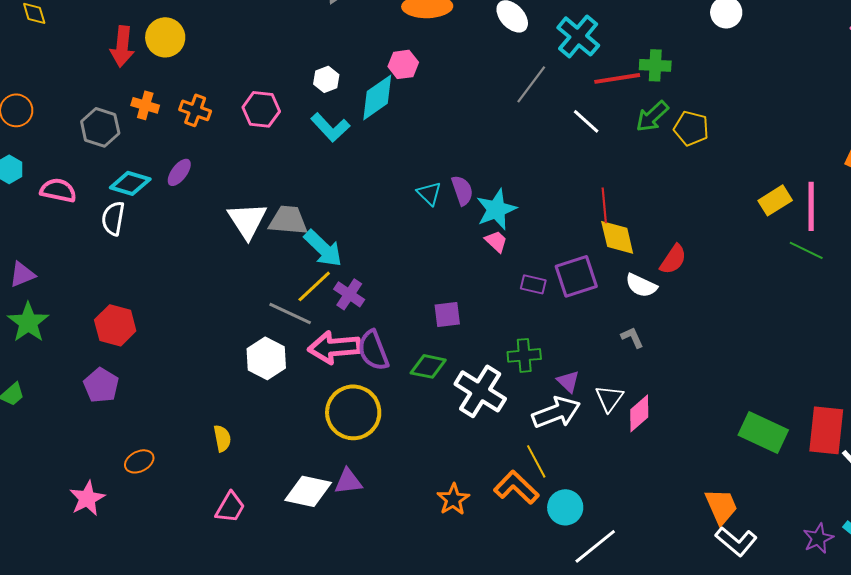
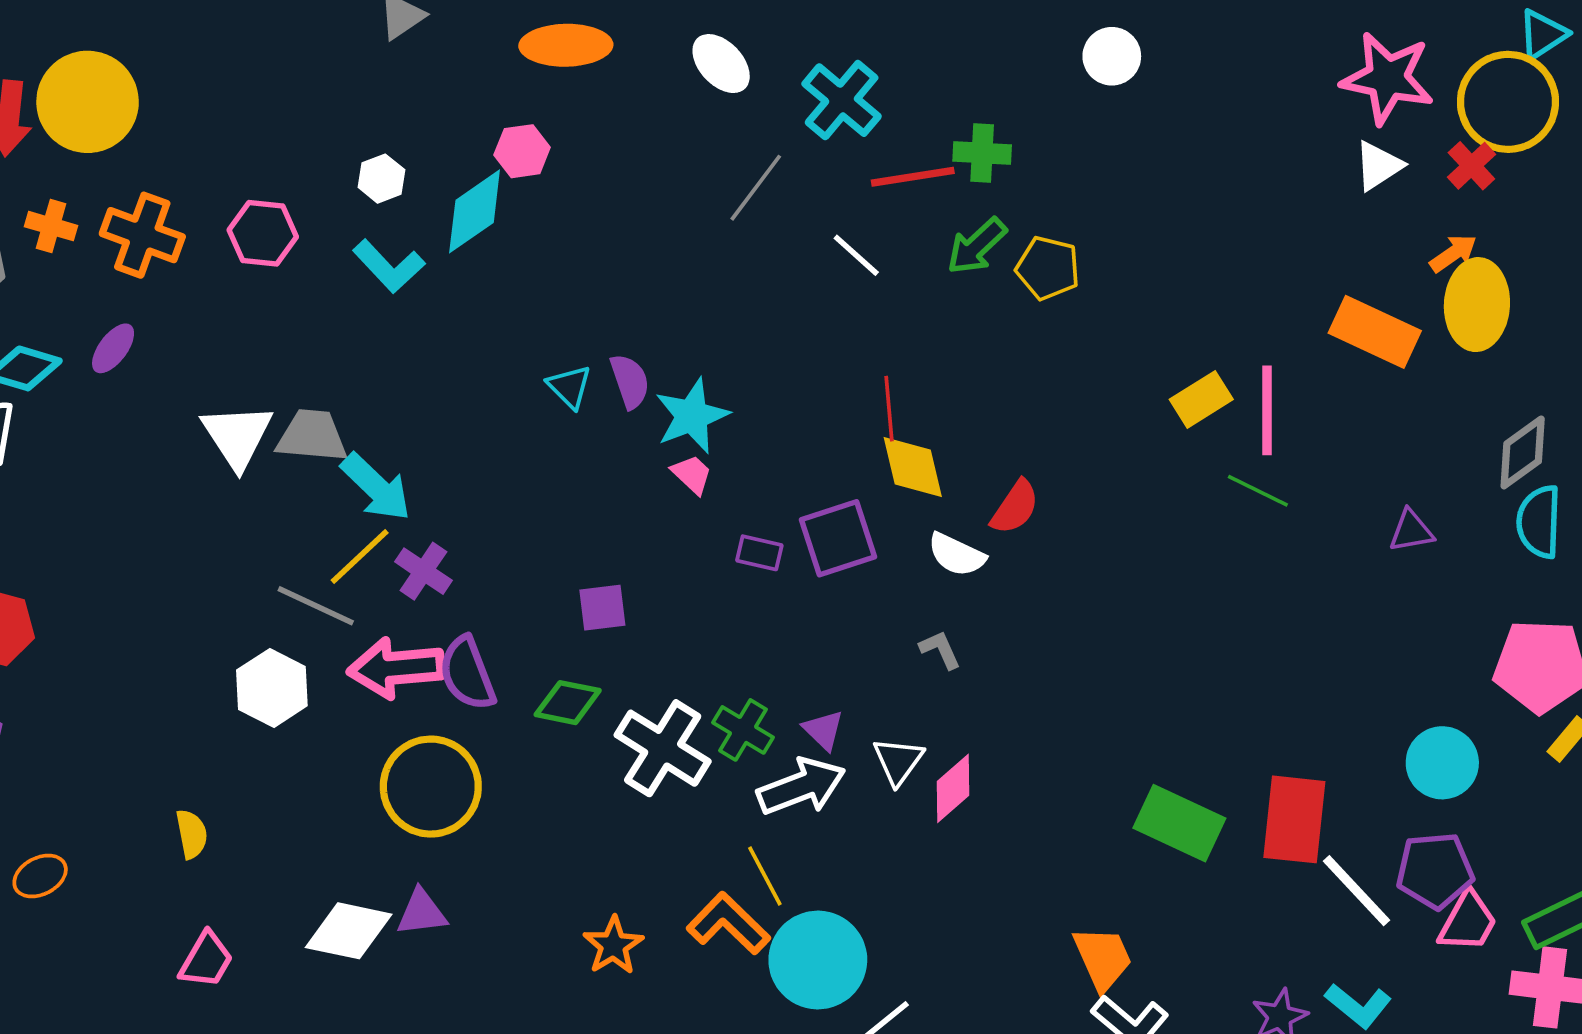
yellow circle: (165, 37) -> (88, 102), size x1.4
orange cross: (195, 110) -> (142, 235), size x1.4
green cross: (524, 355) -> (743, 730), moved, turned 36
cyan circle: (565, 507) -> (818, 960), size x1.5

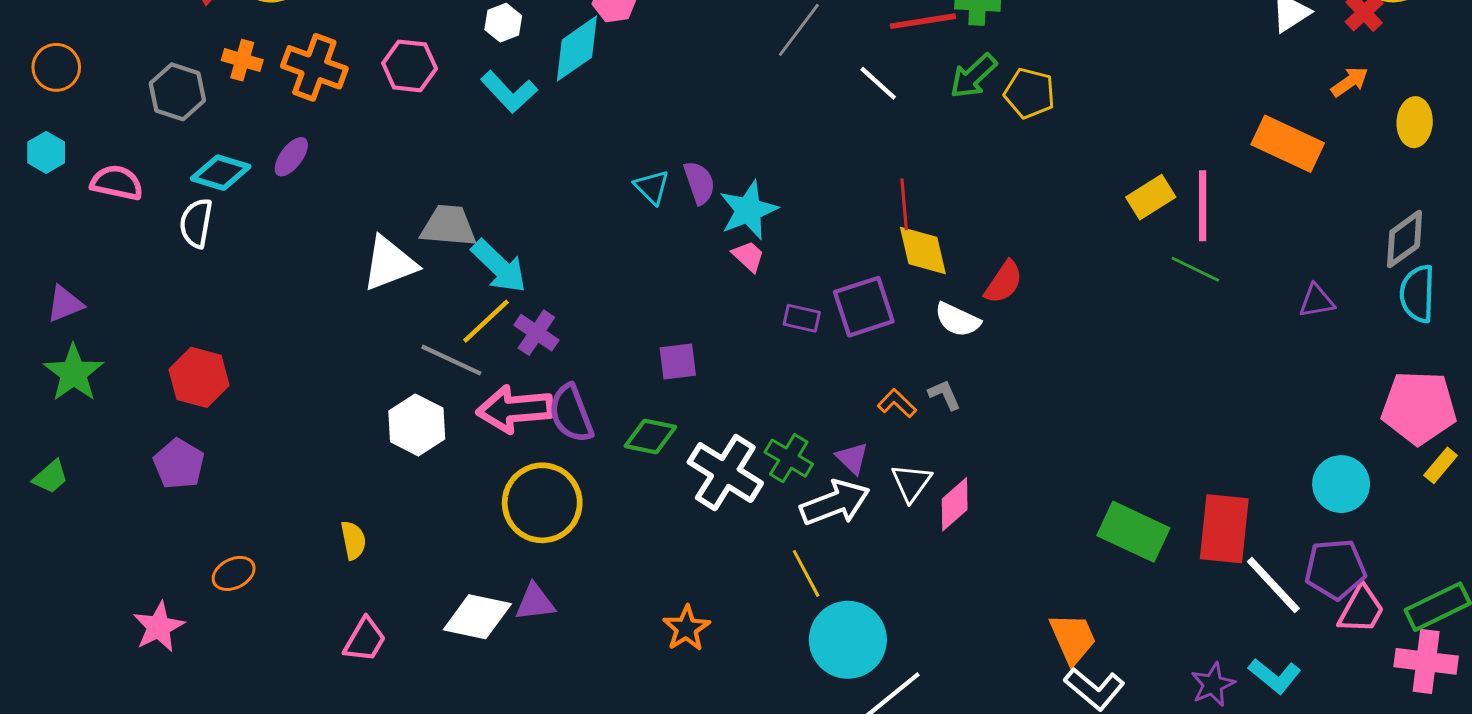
yellow ellipse: (1477, 305) -> (1415, 122), moved, size x0.7
white triangle: (237, 436) -> (389, 263), moved, turned 42
orange L-shape: (728, 923) -> (897, 403), moved, size x0.6

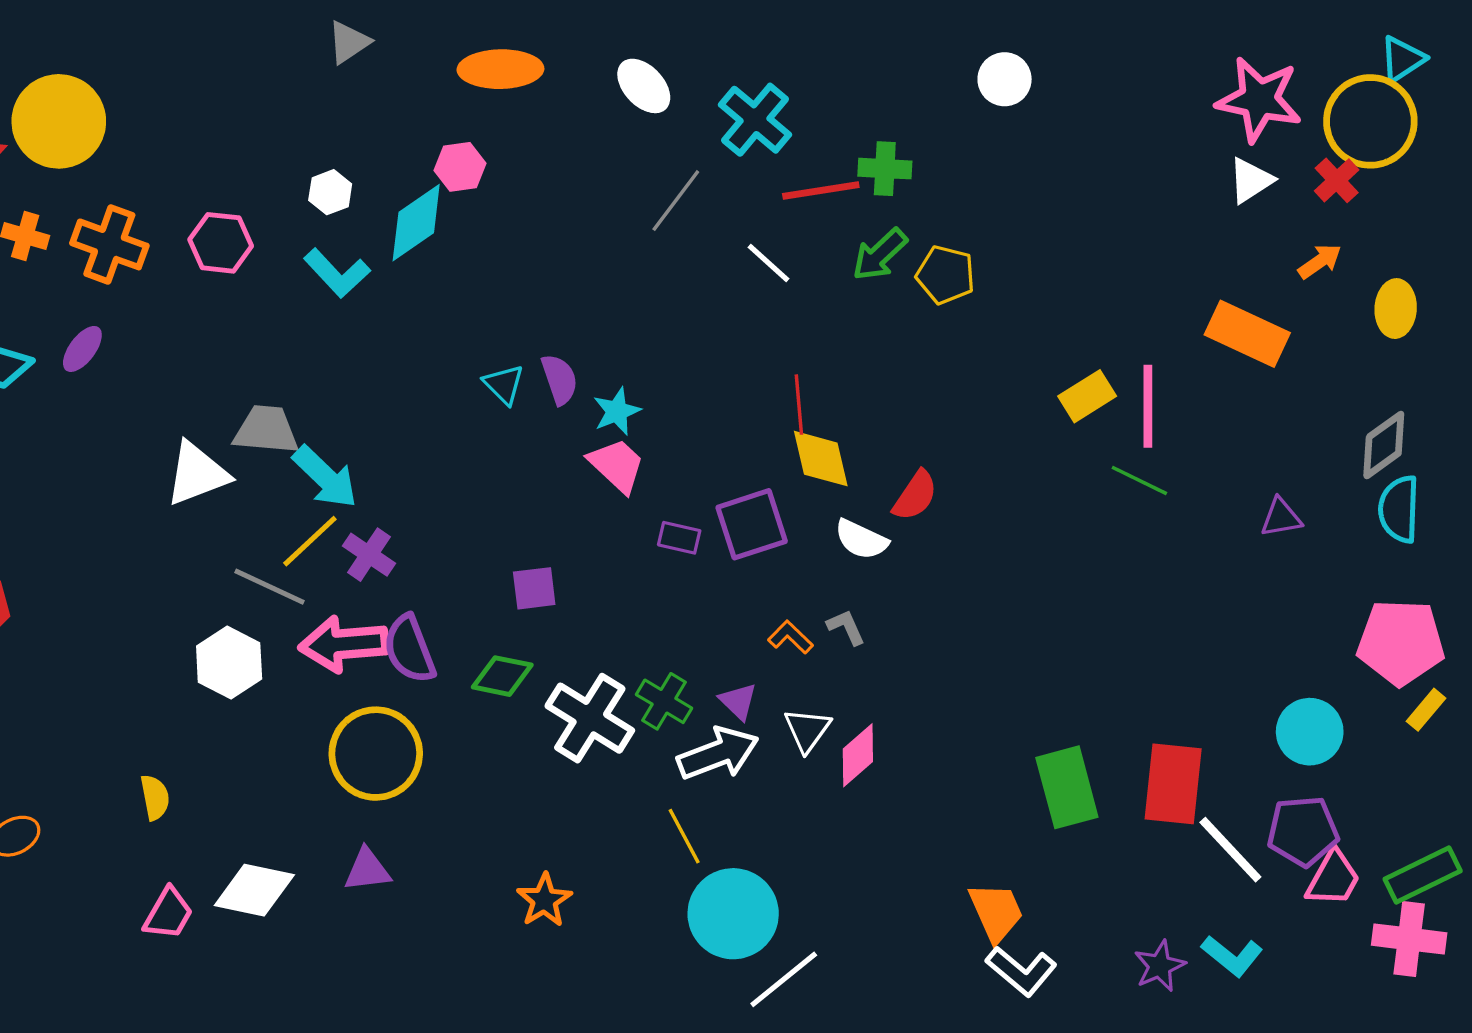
cyan star: (748, 210) -> (617, 411), size x0.7
pink trapezoid: (748, 256) -> (617, 465), size x1.5
green rectangle: (1133, 532) -> (1067, 787), turned 50
white diamond: (477, 617) -> (254, 890), moved

